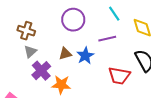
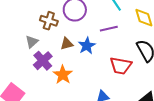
brown cross: (26, 31) -> (49, 21), moved
orange star: (61, 85) -> (63, 75), turned 30

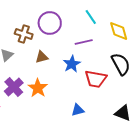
blue star: (87, 46) -> (72, 64), moved
purple cross: (43, 61) -> (14, 87), moved

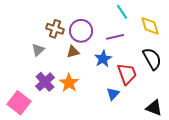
purple circle: (50, 23) -> (81, 31), moved
red trapezoid: (96, 79) -> (127, 74), turned -120
blue triangle: (78, 110) -> (113, 94), moved, turned -32

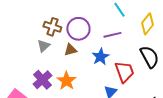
yellow diamond: (150, 26) -> (147, 24), turned 55
gray triangle: (38, 50) -> (43, 46), moved

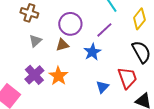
brown cross: (52, 27) -> (29, 13), moved
purple line: (112, 35) -> (104, 30), turned -30
red trapezoid: (124, 72) -> (127, 78), moved

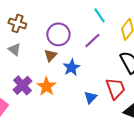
gray triangle: (35, 41) -> (14, 49), moved, turned -40
brown triangle: (62, 45) -> (50, 55), turned -32
blue star: (92, 52) -> (71, 67), moved

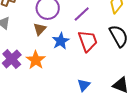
red trapezoid: (115, 88) -> (88, 41), moved
blue triangle: (90, 97) -> (84, 85), moved

